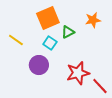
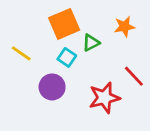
red line: (100, 86) -> (134, 76), moved

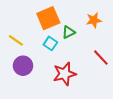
purple circle: (52, 87) -> (23, 66), moved
red star: (104, 98) -> (64, 74), moved

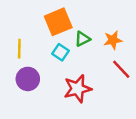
orange star: (94, 20) -> (113, 40), moved
yellow line: (16, 40) -> (19, 49), turned 56

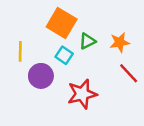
orange square: (58, 22) -> (62, 23), turned -36
purple circle: (28, 79) -> (41, 76), moved

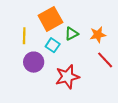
orange square: (62, 23) -> (50, 19), turned 30
yellow line: (20, 51) -> (24, 36), moved

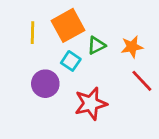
yellow line: (24, 36) -> (33, 33), moved

